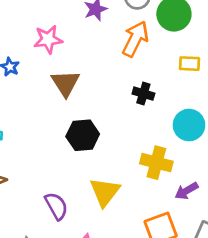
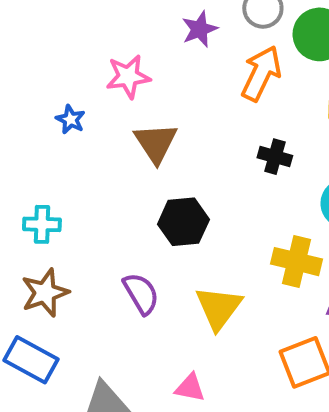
purple semicircle: (56, 206) -> (141, 294), moved

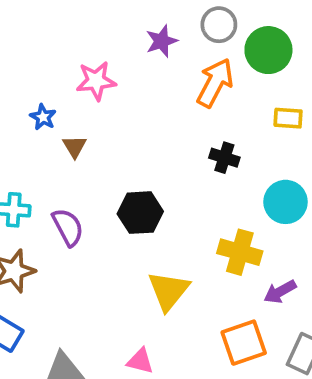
brown triangle: (156, 143) -> (75, 147), moved, size x0.6
purple semicircle: (141, 294) -> (68, 227), moved

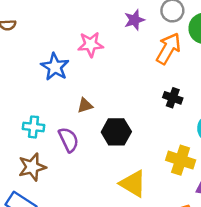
blue star: (43, 117) -> (55, 67), size x1.6
brown triangle: (75, 147) -> (85, 105), moved, turned 42
yellow triangle: (169, 291) -> (133, 184), turned -40

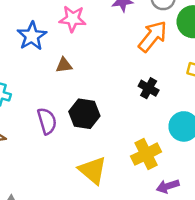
brown triangle: (85, 105) -> (64, 65), moved
purple semicircle: (69, 140) -> (47, 121), moved
yellow cross: (181, 160) -> (146, 154), turned 36

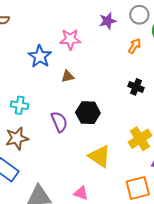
orange arrow: (153, 36) -> (135, 46), size x0.6

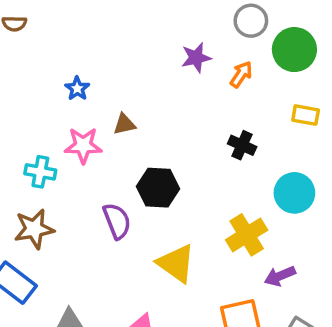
purple star: (108, 21) -> (196, 58), moved
pink star: (70, 39) -> (83, 145), moved
blue star: (40, 56) -> (77, 88), size x0.6
purple semicircle: (59, 122) -> (117, 221), moved

